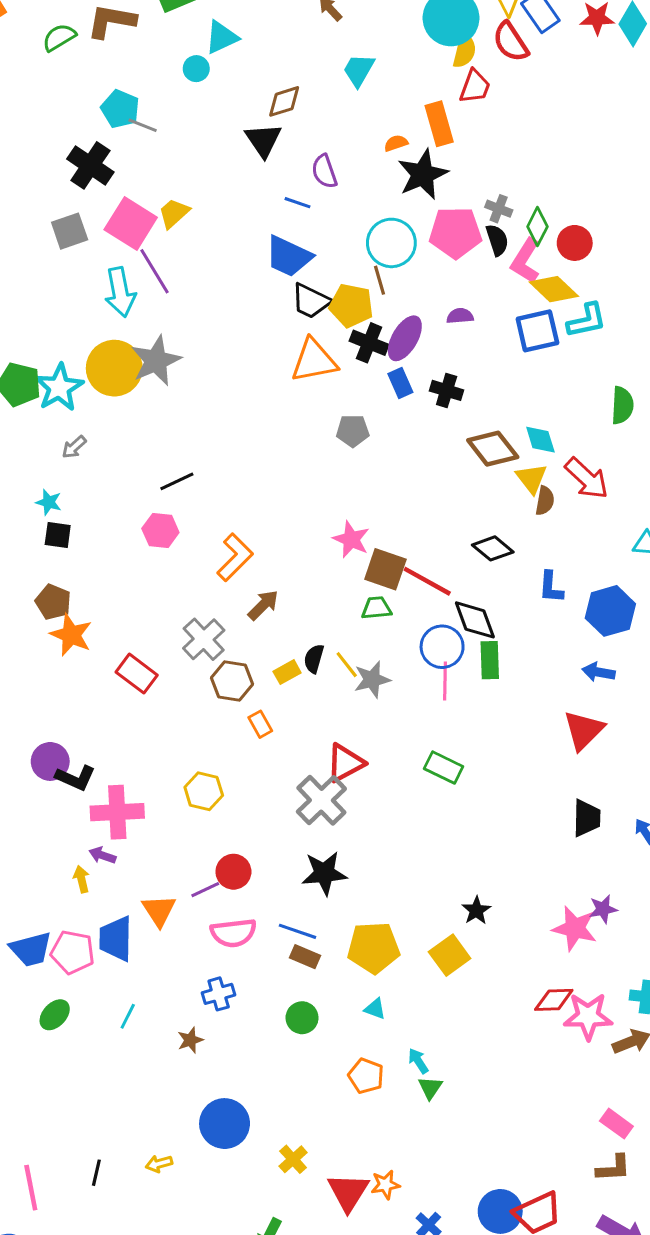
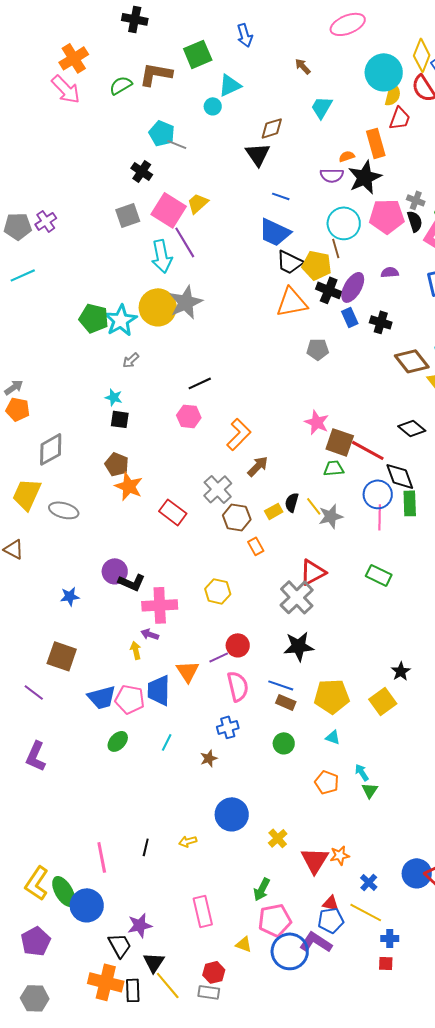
black cross: (90, 165) -> (142, 171), size x0.7
purple semicircle: (324, 171) -> (332, 175), moved, turned -70
pink semicircle: (233, 933) -> (238, 686), turned -96

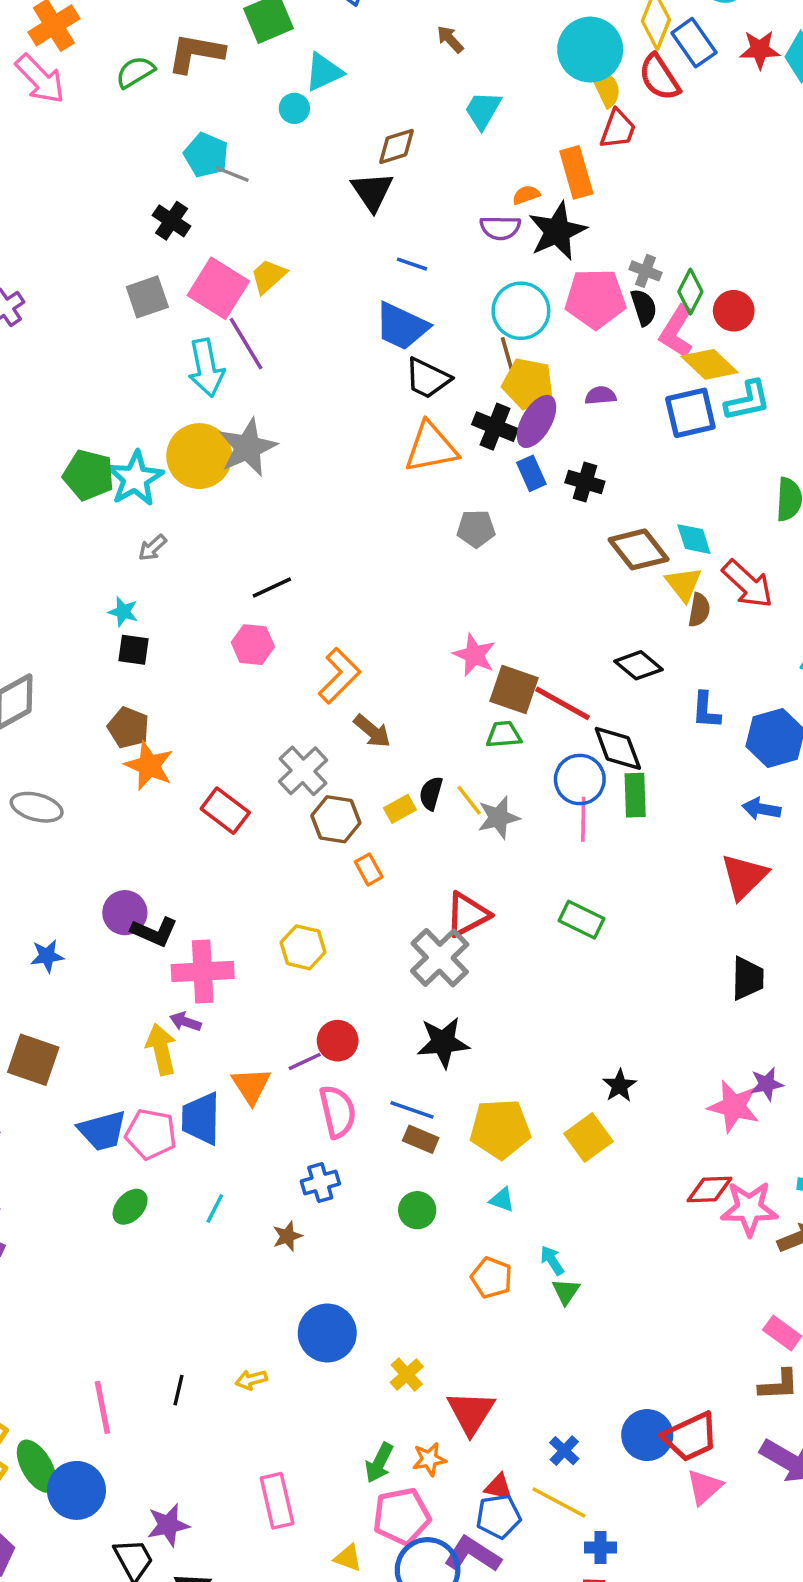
yellow semicircle: (393, 94) -> (606, 88), turned -40
yellow pentagon: (317, 265) -> (528, 383), moved
brown arrow: (258, 466) -> (372, 731), turned 85
yellow arrow: (136, 650) -> (161, 1049), size x1.6
orange star: (340, 855) -> (429, 1459), moved

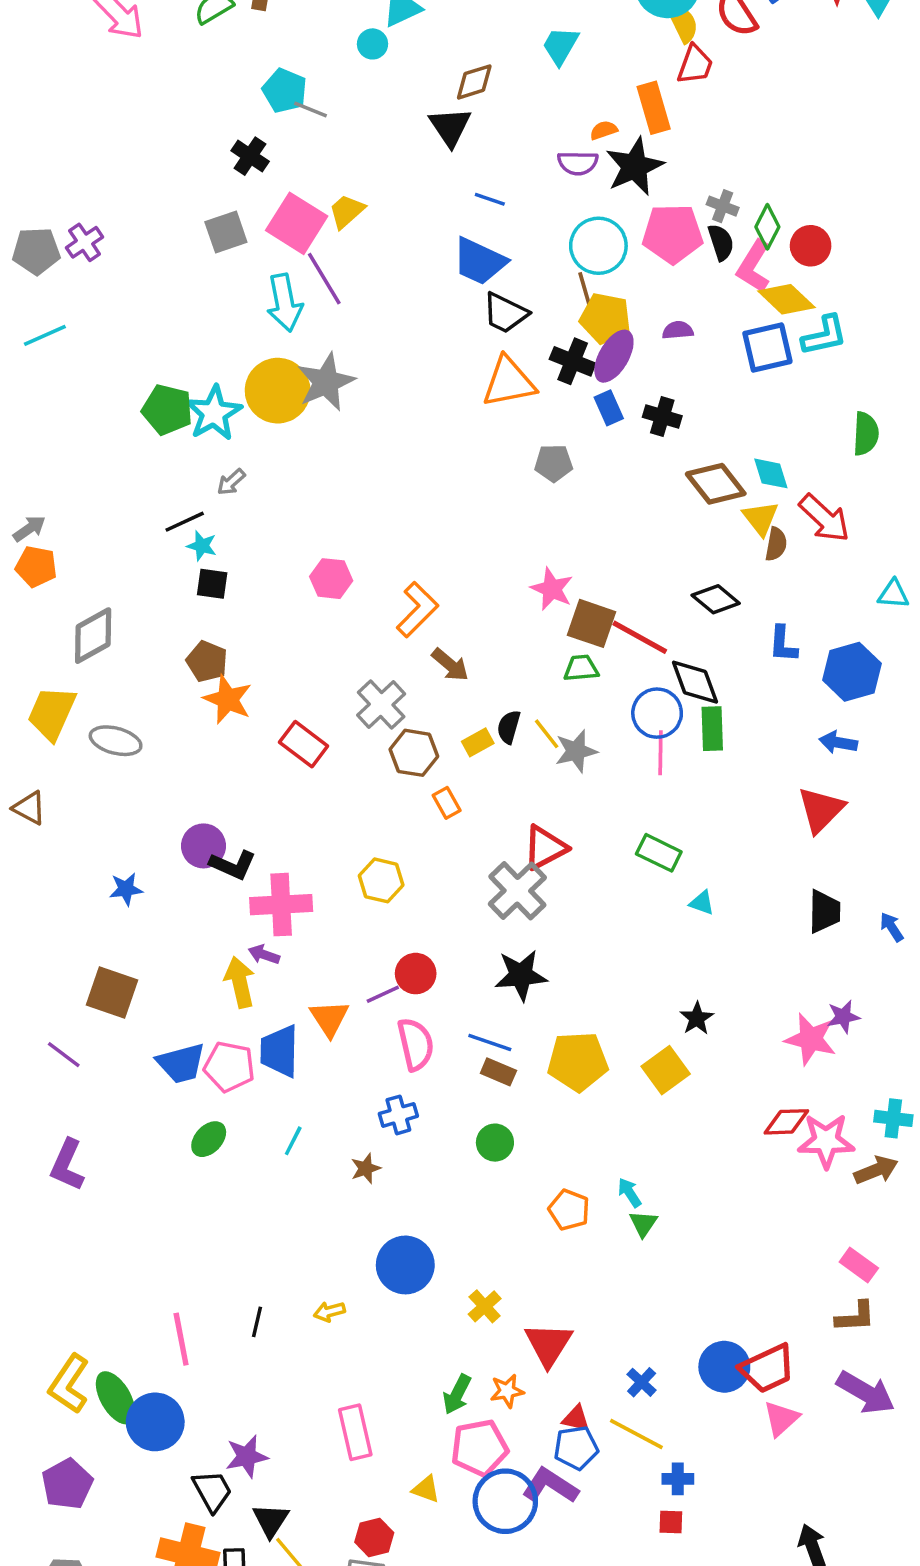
black line: (272, 588) -> (185, 522), moved
cyan triangle: (502, 1200) -> (702, 903), moved

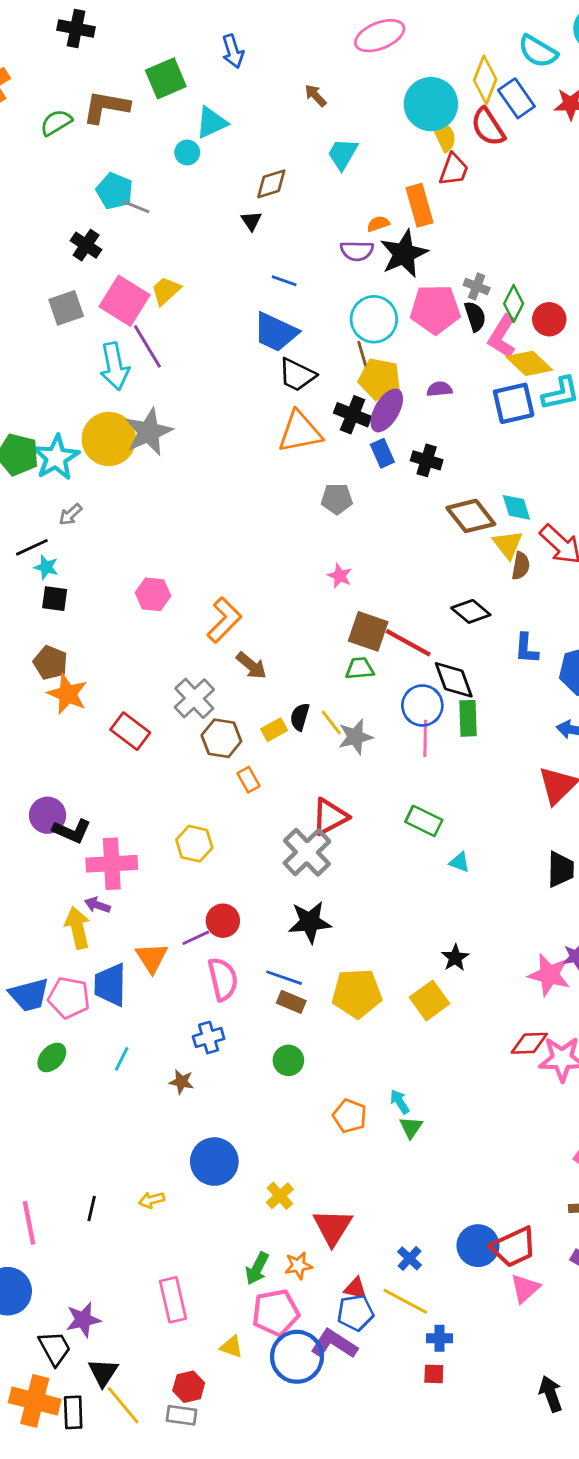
black triangle: (450, 127) -> (251, 221), size x0.6
pink star: (552, 589) -> (340, 576), moved, size x0.7
brown star: (366, 1168) -> (182, 1082), turned 30

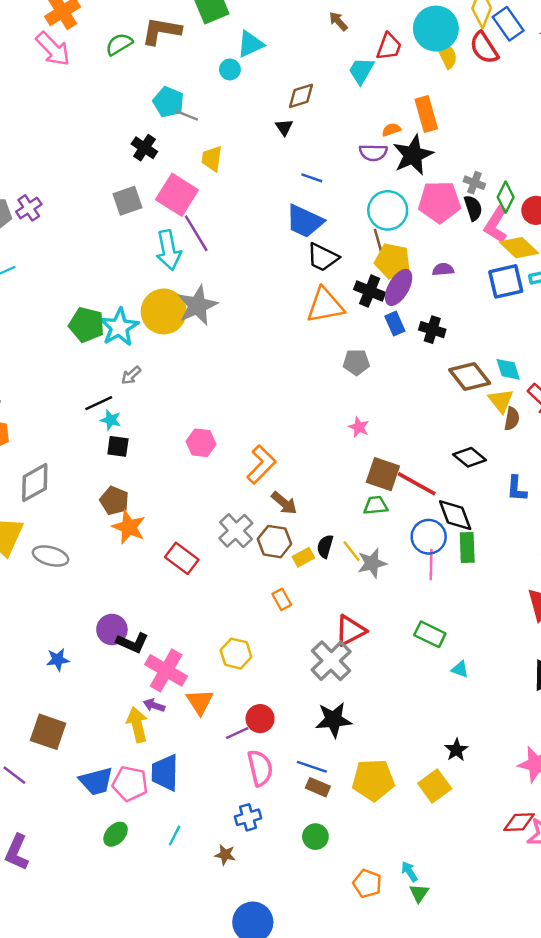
red trapezoid: (454, 170) -> (389, 47), moved
yellow trapezoid: (166, 291) -> (212, 159), moved, turned -40
brown hexagon: (221, 738) -> (274, 542), moved
pink cross: (112, 864) -> (166, 670), turned 33
orange triangle: (152, 958) -> (200, 702), moved

